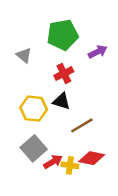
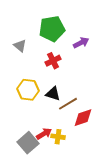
black triangle: (61, 101) -> (53, 94), moved
gray square: (34, 148) -> (28, 143), moved
red diamond: (92, 158) -> (83, 118), moved, turned -30

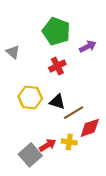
green pentagon: (52, 29) -> (56, 31), turned 30
gray triangle: (20, 46) -> (13, 52), moved
yellow cross: (58, 137) -> (69, 142), moved

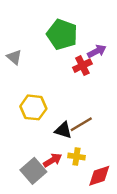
red cross: (57, 66) -> (82, 66), moved
black triangle: (57, 102) -> (63, 130), moved
red diamond: (90, 128) -> (99, 176), moved

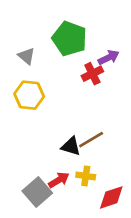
gray triangle: (14, 57) -> (26, 56), moved
yellow hexagon: (33, 107) -> (29, 95), moved

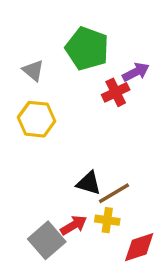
brown line: (91, 140) -> (114, 193), moved

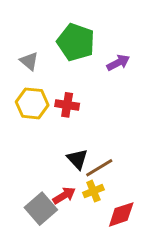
red cross: (116, 92) -> (67, 105), moved, turned 35
black triangle: (89, 183) -> (77, 159), turned 30
yellow cross: (107, 220) -> (93, 191), turned -30

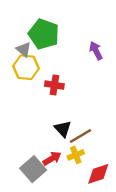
green pentagon: (76, 42) -> (44, 34), moved
purple arrow: (118, 63) -> (96, 51), turned -90
yellow hexagon: (32, 103) -> (26, 67), moved

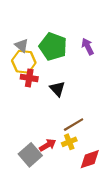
green pentagon: (44, 34) -> (53, 47), moved
red cross: (54, 85) -> (29, 78), moved
black triangle: (63, 129) -> (57, 89), moved

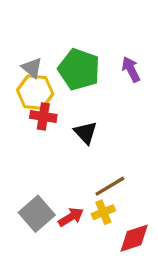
gray square: (30, 155) -> (37, 214), moved

